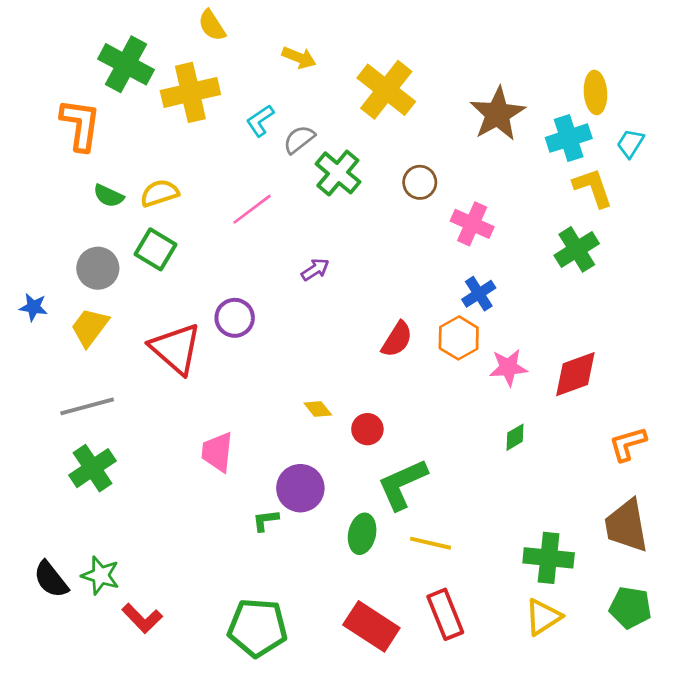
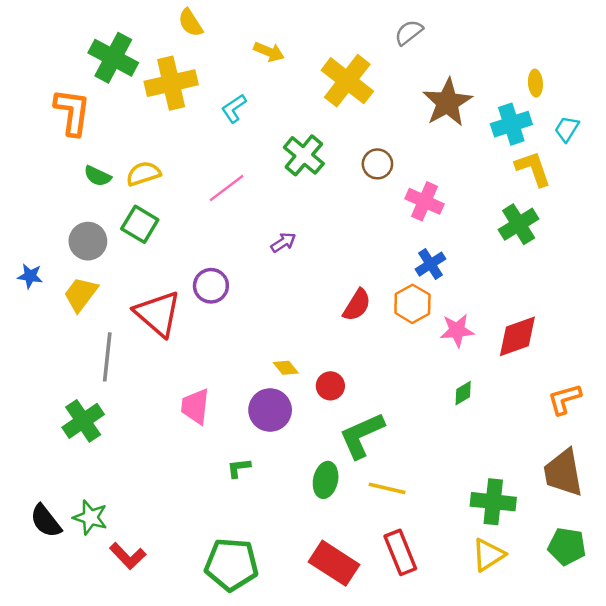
yellow ellipse: (595, 92) -> (535, 83), size x0.7
gray semicircle: (299, 139) -> (409, 32), moved
gray line: (87, 406) -> (107, 357), moved, turned -69
purple circle: (300, 488) -> (270, 410), moved

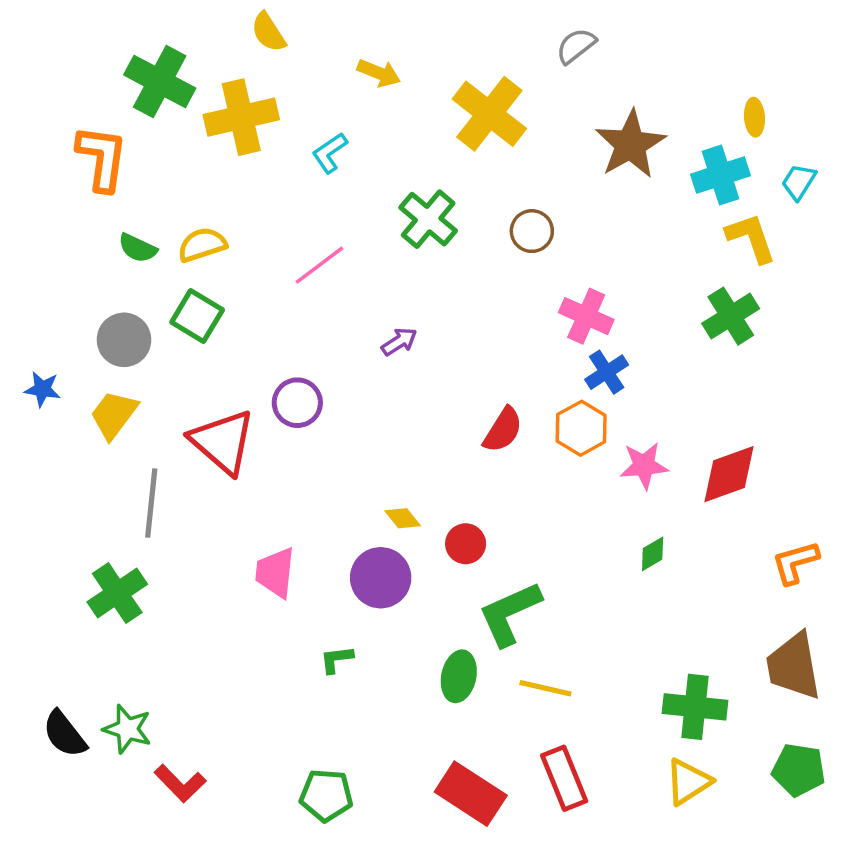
pink cross: (424, 201) -> (586, 316), moved
green pentagon: (231, 564) -> (326, 795), size x0.7

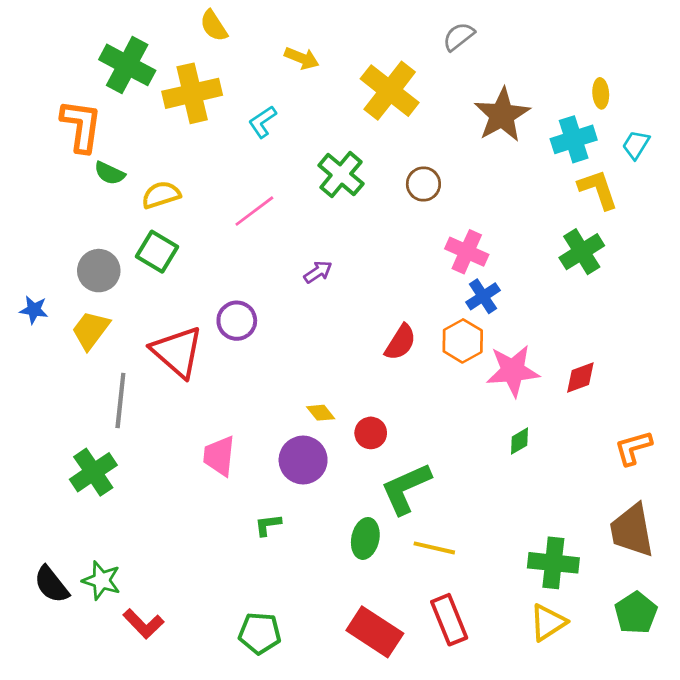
green semicircle: (138, 248) -> (110, 173), moved
pink star: (644, 466) -> (513, 371), size x1.4
red diamond: (729, 474) -> (580, 377), size x0.7
green pentagon: (799, 770) -> (636, 613), turned 30

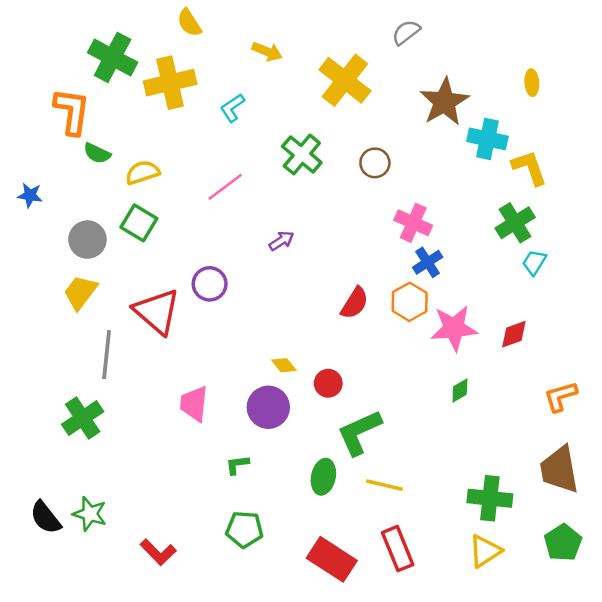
cyan cross: (574, 139) -> (487, 139), moved, turned 30
cyan trapezoid: (636, 145) -> (534, 262), moved
blue star: (34, 310) -> (30, 195), moved
red L-shape: (143, 624) -> (158, 552), moved
green pentagon: (260, 633) -> (244, 529), moved

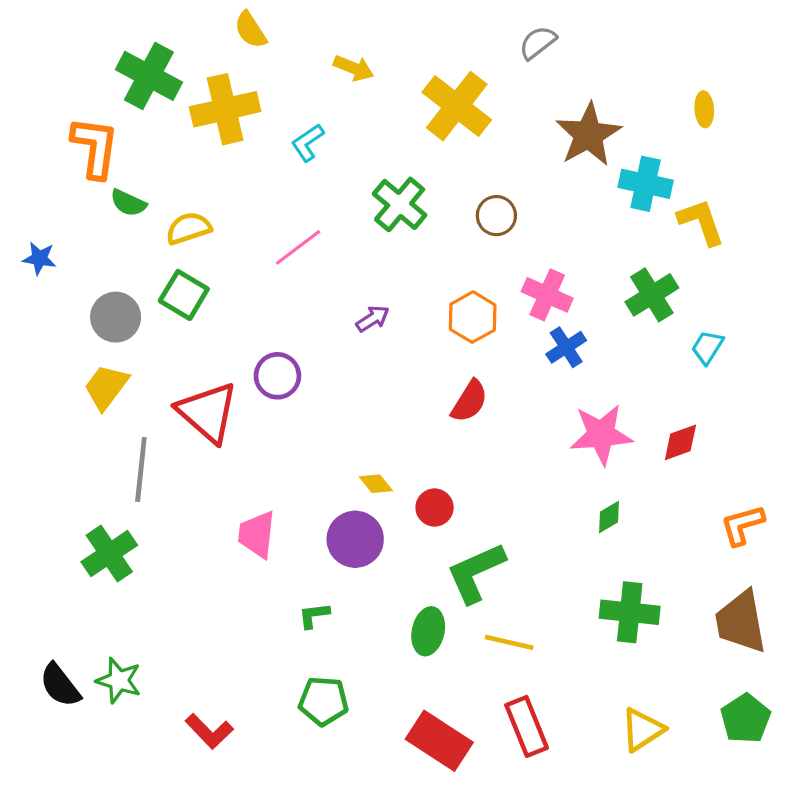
green cross: (515, 223) -> (652, 295), moved
orange hexagon: (410, 302) -> (473, 317), moved
green cross: (490, 498) -> (630, 612), moved

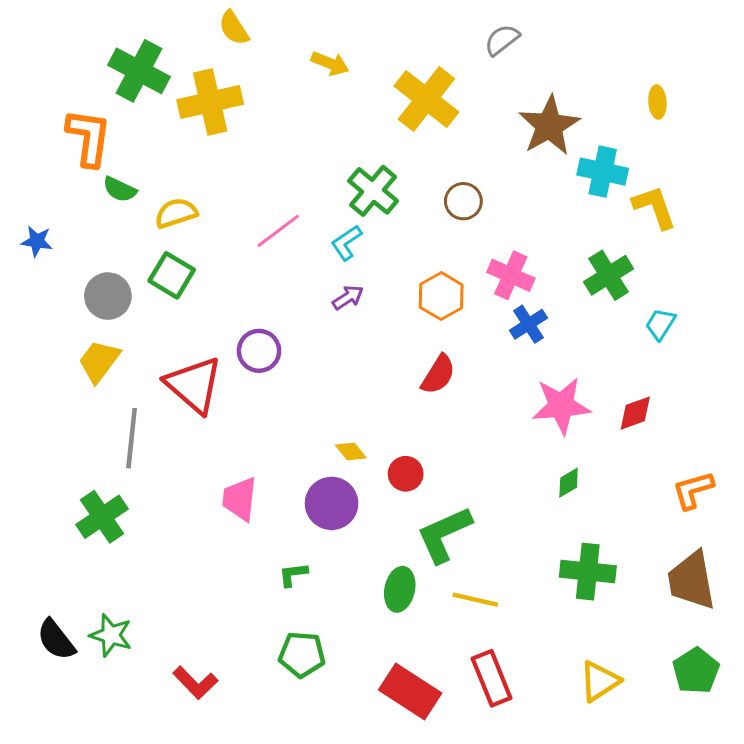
cyan L-shape: (308, 143) -> (346, 243), moved

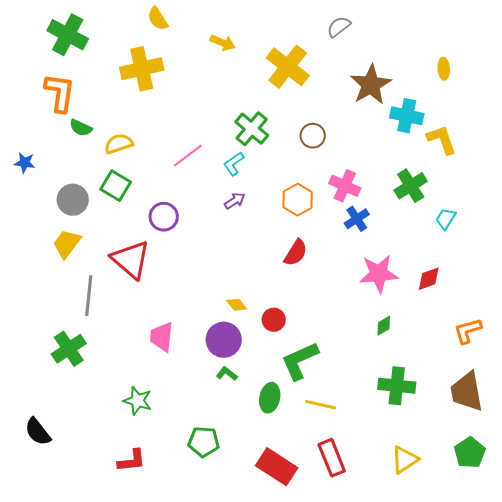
green cross: (139, 71) -> (68, 35), moved
purple circle: (259, 351) -> (164, 217), moved
green L-shape: (293, 574) -> (227, 374), moved, turned 45
green star: (111, 635) -> (138, 401), moved
red L-shape: (195, 683) -> (132, 461), turned -52

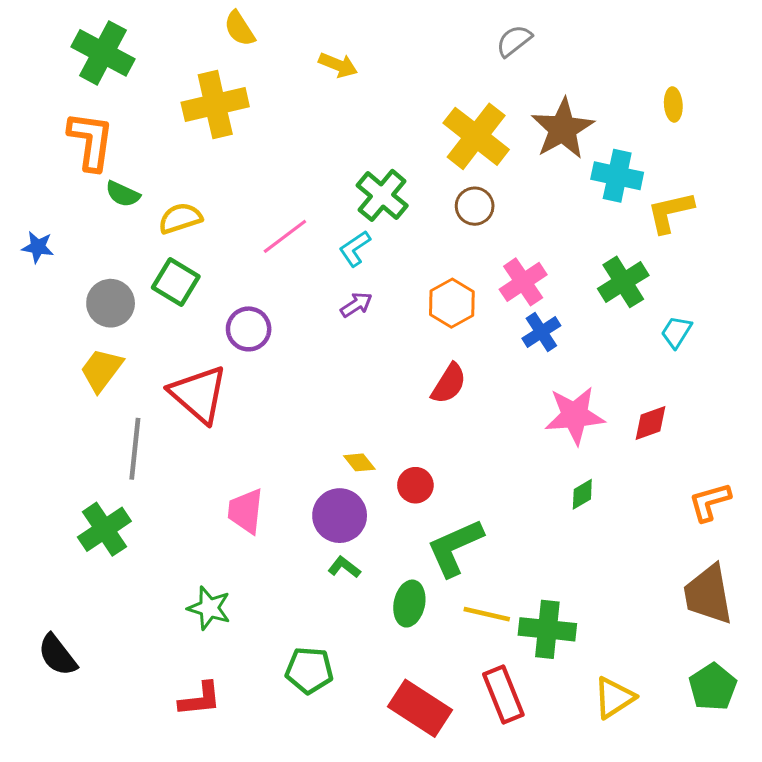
yellow cross: (288, 67) -> (476, 136), moved
yellow L-shape: (442, 140) -> (670, 212), turned -84
pink cross: (345, 186) -> (523, 282), turned 32
green cross: (397, 386) -> (547, 629), moved

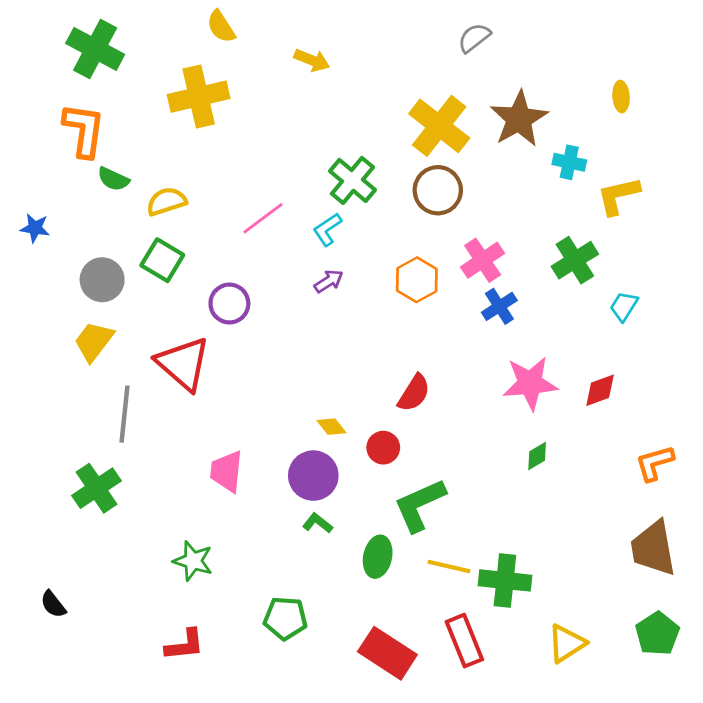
cyan cross: (617, 176) -> (569, 162), size x0.7
brown circle: (475, 206) -> (438, 190), size x1.4
red semicircle: (449, 384) -> (414, 393), moved
black semicircle: (57, 655) -> (53, 604), size x0.7

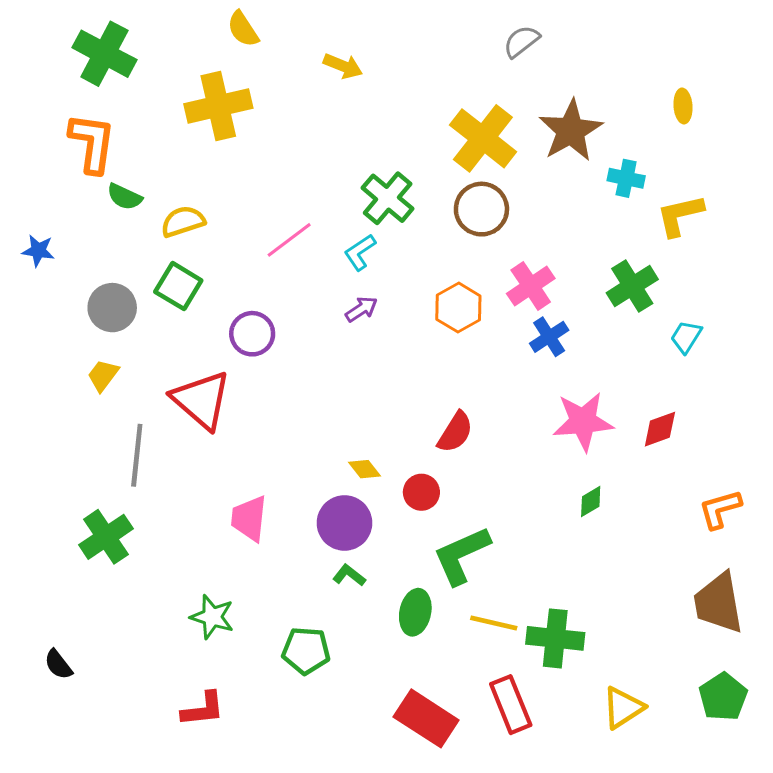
yellow trapezoid: (94, 341) -> (103, 375), size x0.7
green pentagon: (285, 618) -> (306, 651), moved

